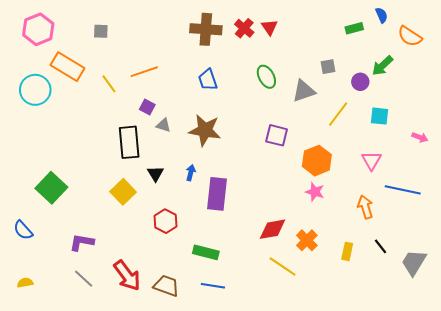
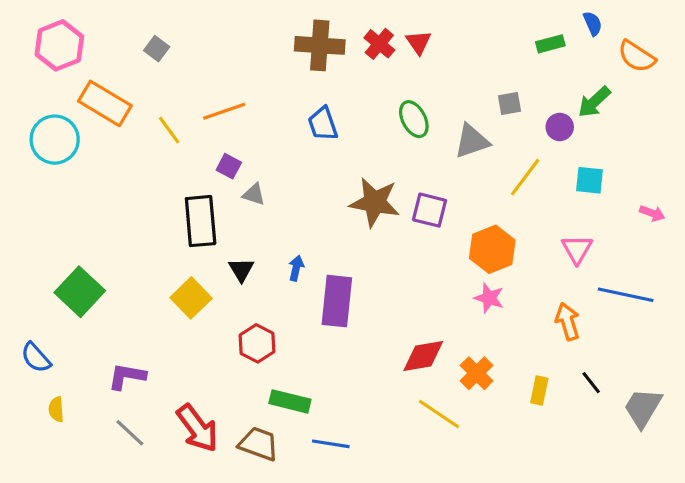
gray square: (101, 31) -> (157, 49), turned 35
brown star: (205, 130) -> (375, 202), moved
green rectangle: (206, 252) -> (290, 401), moved
yellow semicircle: (25, 283) -> (56, 409), moved, turned -84

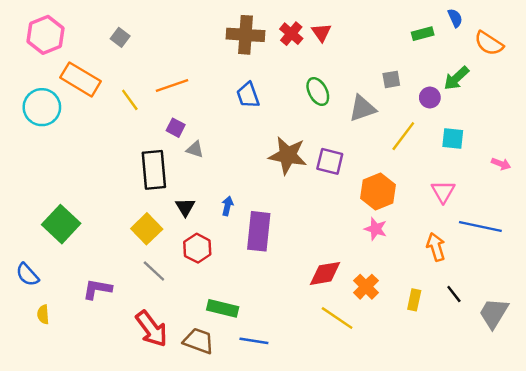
red hexagon: (257, 343) -> (197, 248), moved
gray line: (130, 433) -> (154, 271), moved

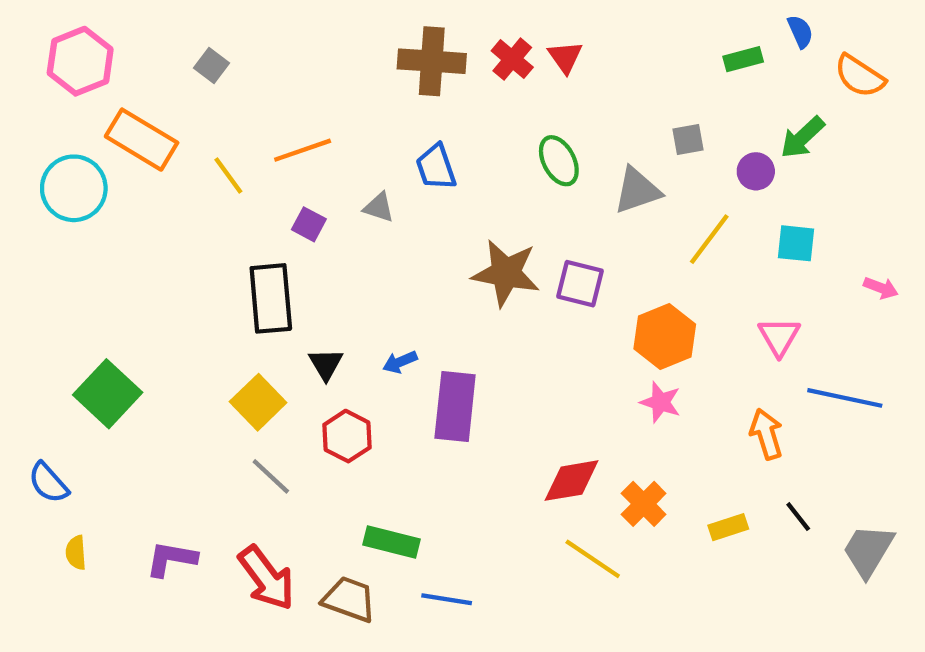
gray triangle: (195, 149) -> (379, 207), moved
blue arrow: (227, 206) -> (400, 362), turned -126
purple L-shape: (97, 289) -> (171, 559), moved
yellow rectangle: (414, 300) -> (728, 527), turned 60

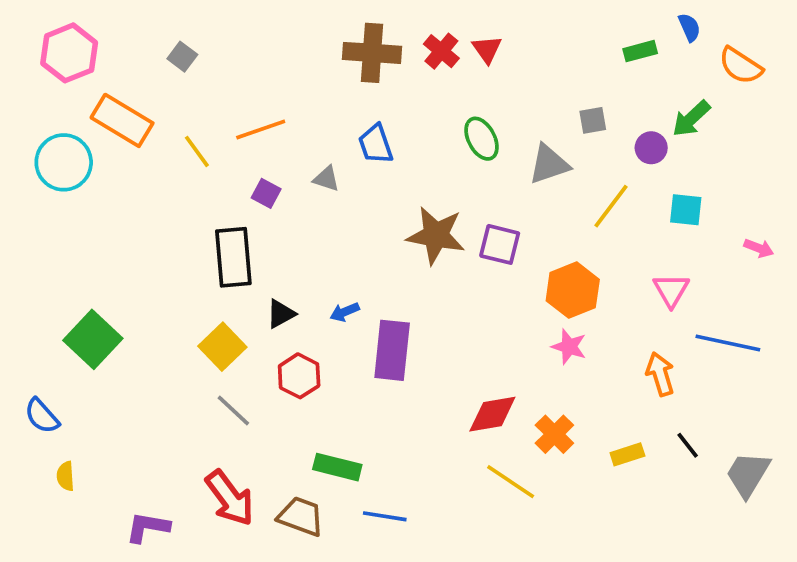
black triangle: (326, 364) -> (281, 314), turned 32
purple L-shape: (171, 559) -> (148, 527), moved

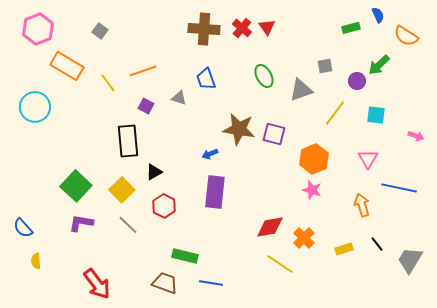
cyan circle: (64, 162) -> (35, 107), moved
blue arrow: (345, 312) -> (210, 154), moved
green square: (93, 339) -> (76, 186), moved
red arrow: (230, 498) -> (97, 284), moved
purple L-shape: (148, 527) -> (81, 223), moved

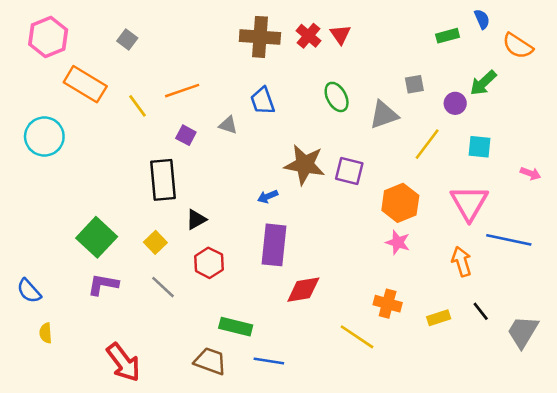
pink triangle: (368, 159) -> (469, 203), size x1.5
yellow square: (122, 190) -> (155, 242), size x0.7
red diamond: (270, 227) -> (303, 290), moved
orange cross: (304, 238) -> (388, 304), turned -30

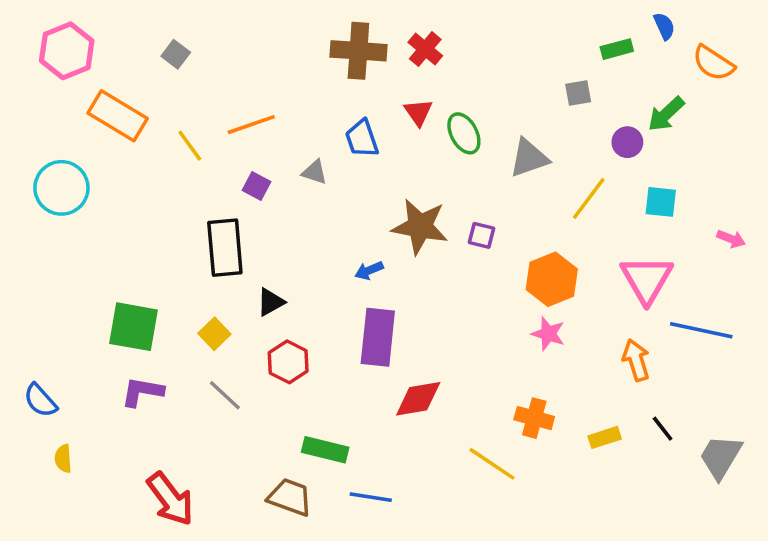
red triangle: (340, 34) -> (418, 112), moved
gray square: (414, 84) -> (578, 93), moved
purple square: (349, 171) -> (482, 235), size x0.7
green square: (97, 237) -> (134, 327), turned -33

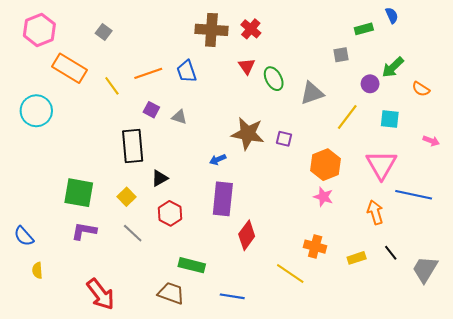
orange semicircle: (713, 63) -> (421, 89), moved, size x0.7
blue trapezoid: (362, 139) -> (187, 71), moved
gray triangle: (315, 172) -> (179, 117), moved
red diamond: (418, 399) -> (247, 235), turned -44
blue line: (371, 497) -> (232, 296), moved

